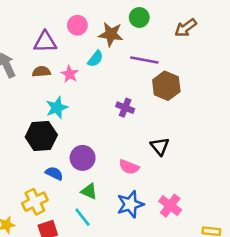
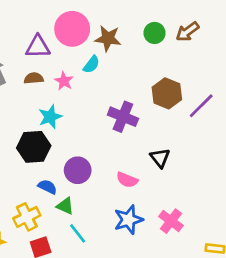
green circle: (139, 17) -> (155, 33), moved
pink circle: (77, 25) -> (72, 29), size x1.6
purple line: (144, 60) -> (201, 106), moved, turned -56
purple cross: (125, 108) -> (123, 117), size x1.5
green triangle: (89, 191) -> (65, 206), moved

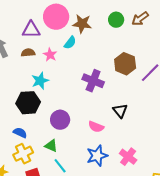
blue semicircle: (47, 187) -> (20, 133), moved

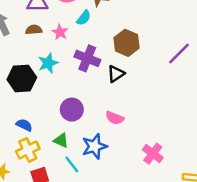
brown hexagon: (125, 64) -> (127, 43), moved
purple cross: (93, 81) -> (87, 58), moved
black hexagon: (28, 103) -> (22, 79), moved
black triangle: (120, 111) -> (116, 74), moved, turned 35
blue star: (97, 156) -> (94, 146), moved

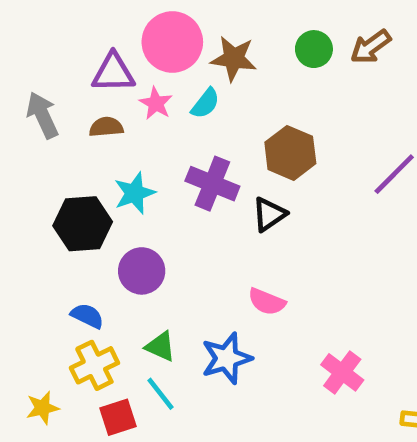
pink star: (60, 32) -> (156, 103), moved
purple circle: (72, 110) -> (142, 271), moved
cyan line: (72, 164) -> (161, 394), moved

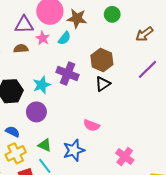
brown arrow: (371, 47) -> (144, 34), moved
cyan star: (135, 193) -> (42, 85), moved
black triangle: (269, 214) -> (103, 84), moved

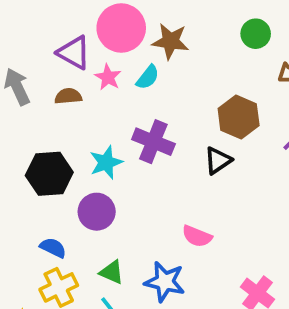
green circle: (112, 14) -> (256, 34), moved
purple triangle: (24, 25) -> (74, 53), turned 30
brown hexagon: (102, 60) -> (239, 117), moved
blue star: (74, 150) -> (165, 282), turned 30

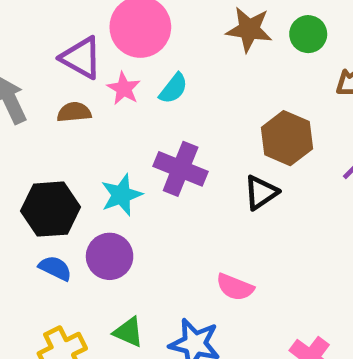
brown star: (170, 41) -> (249, 29), moved
blue semicircle: (53, 248) -> (55, 268), moved

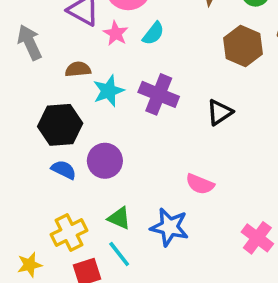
brown semicircle: (74, 112) -> (78, 69), moved
brown hexagon: (287, 138) -> (243, 46), moved
cyan star: (121, 195) -> (108, 91), moved

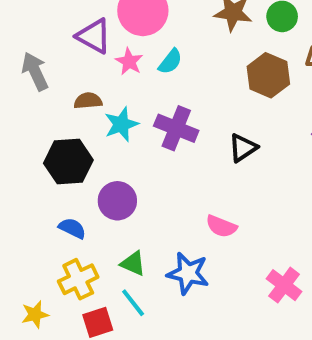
blue semicircle: (64, 170) -> (72, 228), moved

